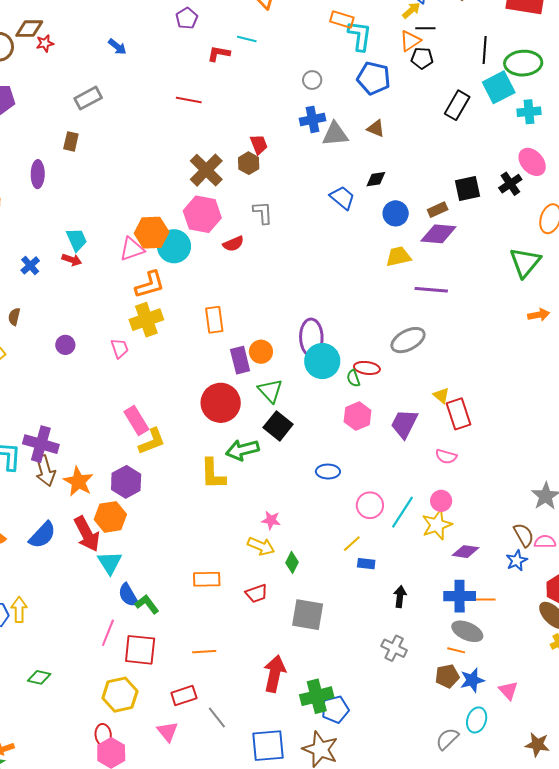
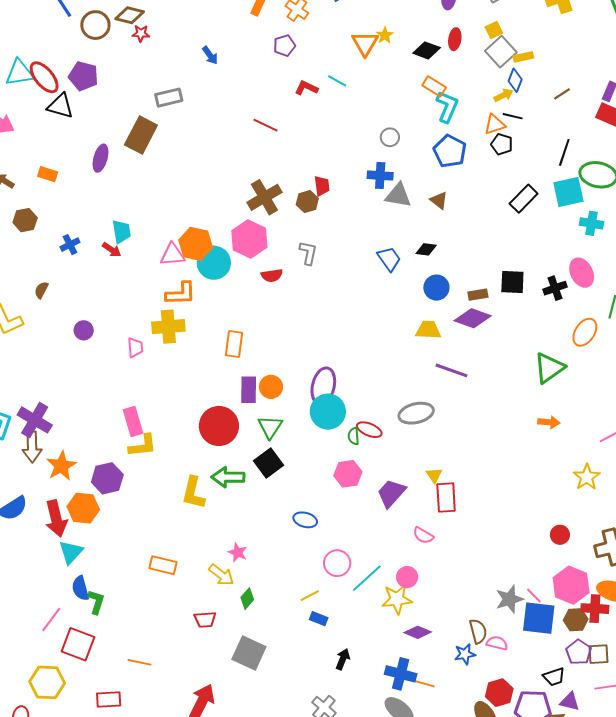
brown rectangle: (71, 141) -> (141, 135), size x1.8
orange rectangle: (207, 579) -> (163, 565), moved
green L-shape: (147, 604) -> (96, 602), turned 40

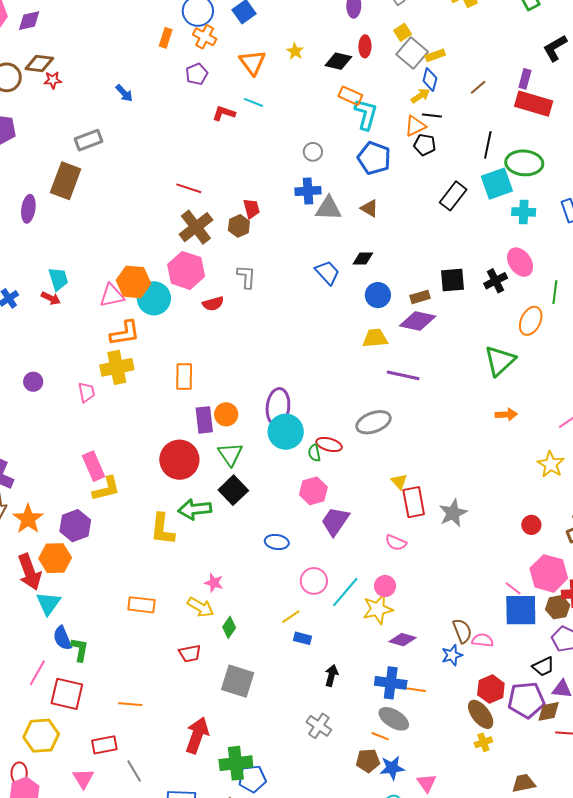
orange triangle: (365, 43) -> (252, 62), moved
red line: (266, 125) -> (189, 188), moved
purple trapezoid: (391, 493) -> (335, 521), moved
gray star: (509, 599) -> (453, 513), moved

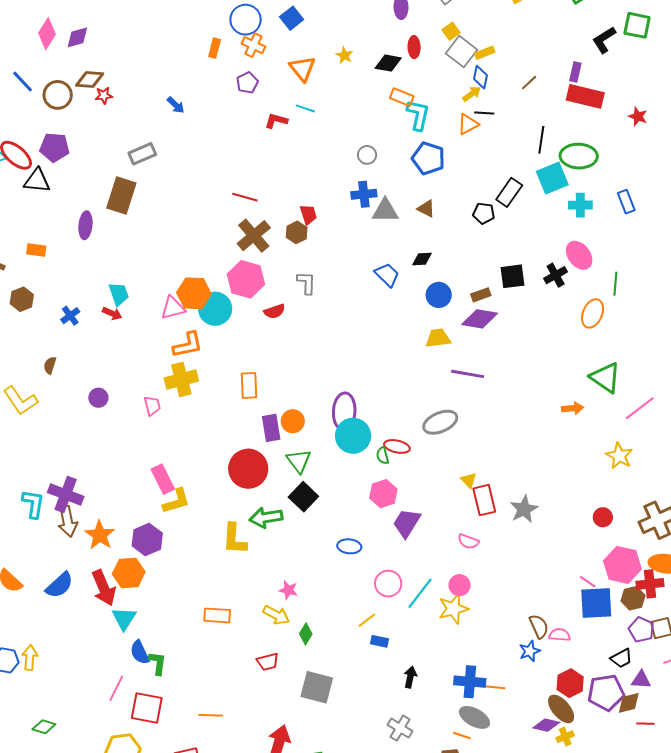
black pentagon: (425, 145) -> (484, 213), moved
green triangle: (500, 361) -> (605, 378), moved, turned -40
purple diamond: (403, 640) -> (546, 725), moved

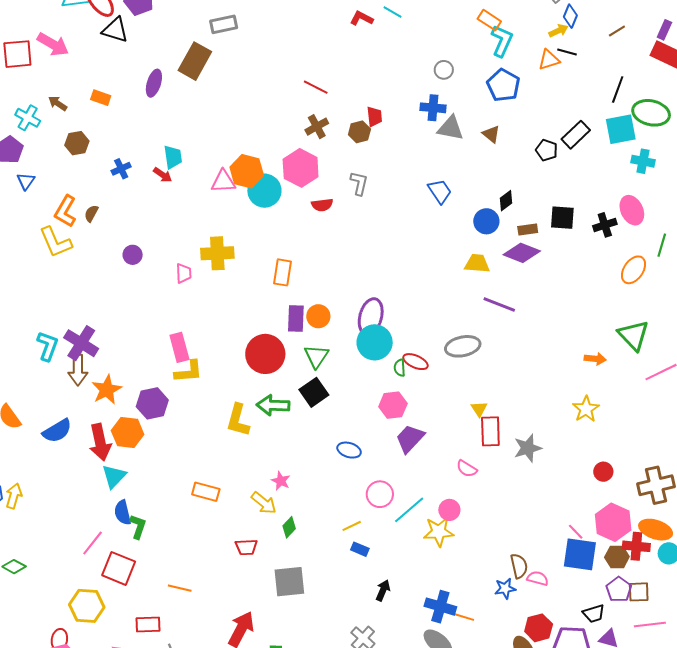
brown cross: (254, 236) -> (317, 127), size x0.7
black diamond: (422, 259) -> (506, 201), moved, turned -45
orange L-shape: (188, 345) -> (65, 211), moved, turned 120
yellow star: (619, 456) -> (586, 409), moved
gray square: (317, 687) -> (289, 582), turned -32

